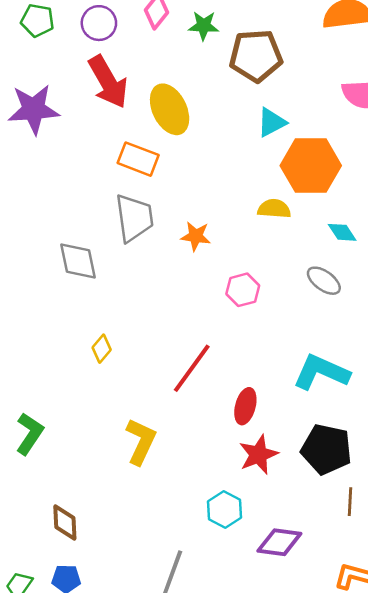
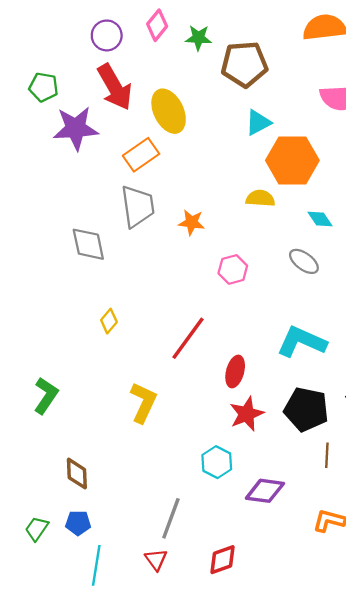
green pentagon: (37, 20) -> (44, 87), moved
purple star: (34, 109) -> (76, 128), moved
orange rectangle: (138, 159) -> (141, 155), turned -56

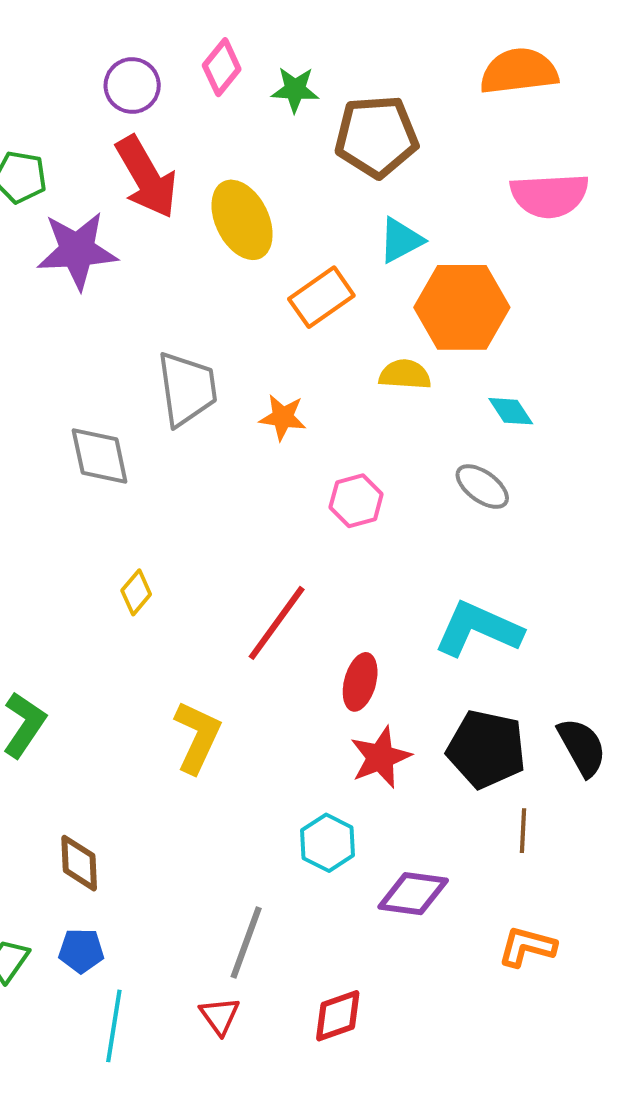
orange rectangle: (141, 155) -> (321, 297), moved

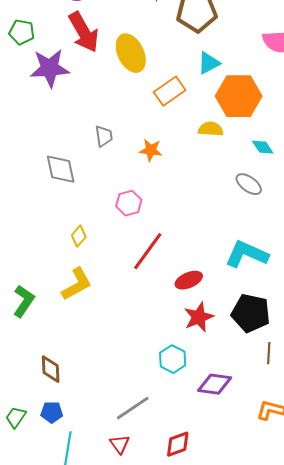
gray trapezoid: (187, 389) -> (104, 136), size x0.6
pink hexagon: (356, 501) -> (129, 203), moved
red ellipse: (360, 682) -> (189, 280), turned 52
yellow L-shape: (197, 737) -> (77, 284), moved, turned 36
gray line: (246, 942) -> (133, 408), turned 36

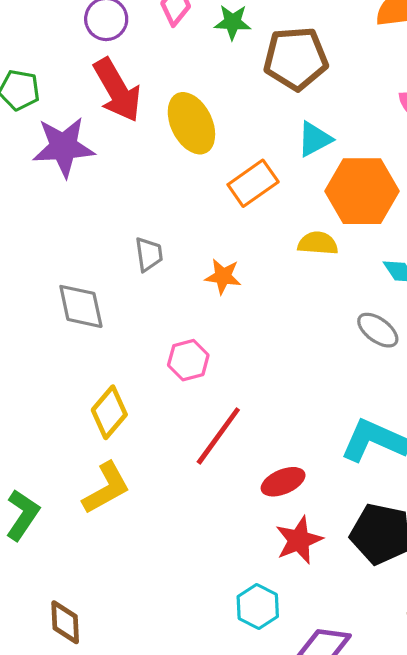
yellow diamond: (79, 236) -> (109, 412), size x1.5

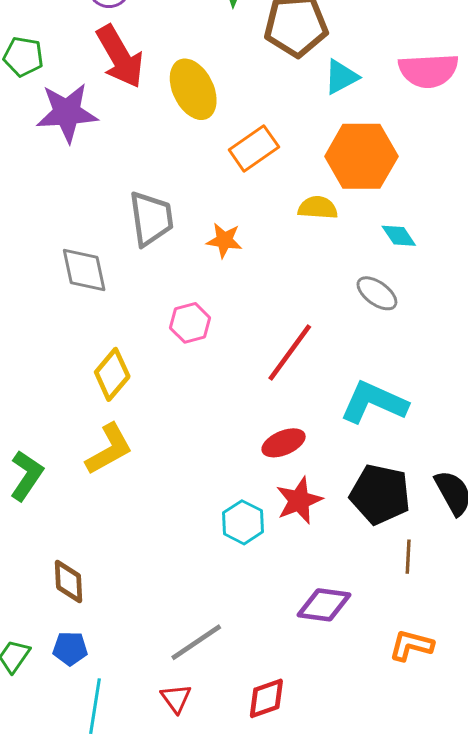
cyan triangle: (315, 139) -> (341, 77), moved
gray trapezoid: (149, 254) -> (151, 219), size x1.6
red line: (218, 436) -> (290, 353), moved
cyan hexagon: (258, 606) -> (243, 522), moved

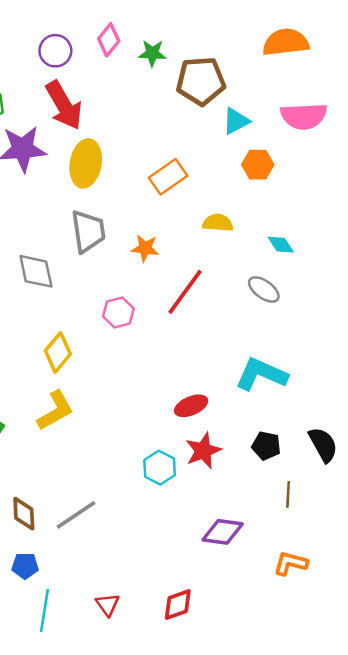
yellow ellipse: (193, 89) -> (86, 163), moved, turned 36
orange hexagon: (361, 156) -> (258, 165), moved, size x0.6
red line: (290, 353) -> (185, 292), moved
black pentagon: (380, 494) -> (266, 446), size x0.6
gray line: (196, 642) -> (76, 515), moved

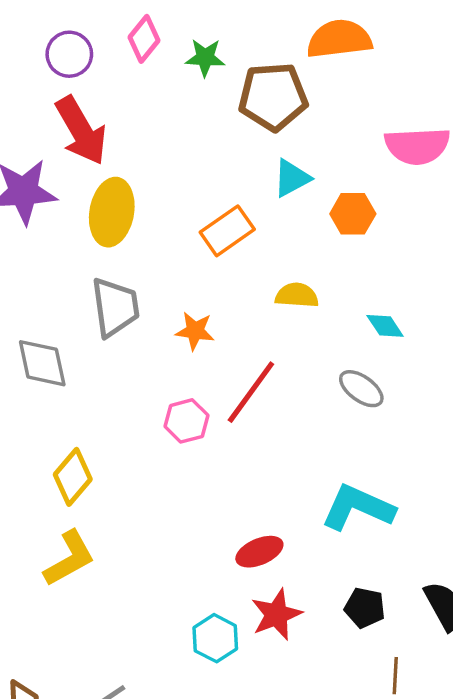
orange semicircle: (286, 42) -> (339, 39), moved
cyan triangle: (236, 121) -> (292, 178), moved
pink hexagon: (118, 312) -> (186, 421), moved

